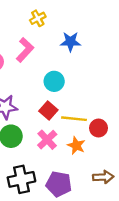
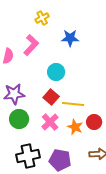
red circle: (98, 128) -> (94, 122), moved

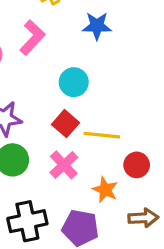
orange star: (75, 127) -> (105, 190), moved

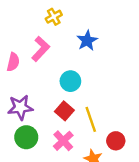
blue star: (97, 26) -> (87, 41), turned -30
yellow line: (102, 135) -> (91, 119), turned 65

